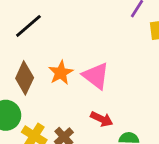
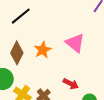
pink triangle: (96, 76) -> (75, 43), moved

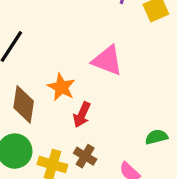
red arrow: (71, 84) -> (82, 115), moved, turned 105

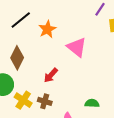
orange star: (61, 87) -> (47, 29), moved
brown cross: (85, 156) -> (45, 101), turned -32

